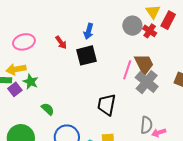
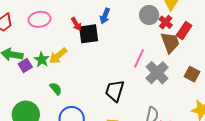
red rectangle: (168, 20) -> (184, 30), moved
black square: (87, 55) -> (89, 34), moved
brown trapezoid: (144, 64) -> (170, 43), moved
yellow arrow: (16, 69) -> (58, 56), moved, turned -36

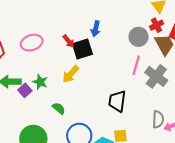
gray circle: (149, 15) -> (139, 37), moved
red cross: (166, 22) -> (157, 25), turned 32
yellow arrow: (58, 56) -> (71, 74), moved

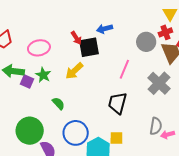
blue arrow: (96, 29) -> (105, 29), turned 56
pink ellipse: (32, 43) -> (39, 48), moved
pink line: (136, 65) -> (124, 69), moved
purple square: (25, 90) -> (27, 82), turned -32

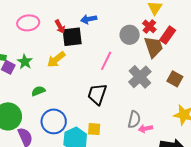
red cross: (165, 32) -> (149, 26), turned -32
pink ellipse: (39, 48) -> (28, 23), moved
green semicircle: (58, 103) -> (38, 91), turned -72

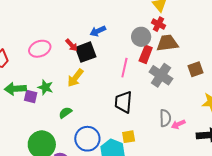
red rectangle: (168, 35) -> (146, 54), moved
brown trapezoid: (154, 47) -> (167, 43), turned -65
brown square: (175, 79) -> (195, 69), turned -35

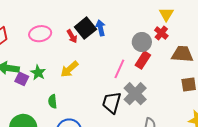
blue arrow: (98, 31) -> (101, 28), turned 91
brown trapezoid: (167, 43) -> (182, 54), moved
black square: (86, 52) -> (85, 28), moved, turned -30
gray cross: (161, 75) -> (135, 94), moved
green semicircle: (65, 113) -> (53, 101), turned -72

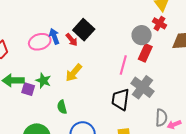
blue arrow: (101, 28) -> (54, 36), moved

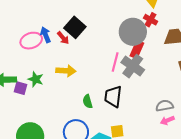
gray circle: (142, 35) -> (133, 32), size x1.4
yellow arrow: (74, 73) -> (66, 71), turned -126
gray cross: (142, 87) -> (133, 66), moved
green semicircle: (62, 107) -> (88, 101), moved
gray semicircle: (161, 118) -> (165, 106), moved, turned -102

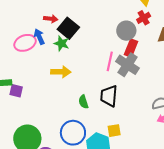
red cross: (151, 20) -> (144, 18), turned 32
gray circle: (133, 32) -> (126, 31), size x0.7
red arrow: (63, 38) -> (51, 19), moved, turned -40
green star: (36, 79) -> (62, 43), moved

